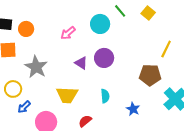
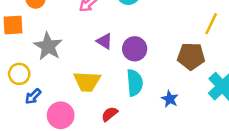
purple circle: (104, 58) -> (135, 49), moved
cyan semicircle: (105, 96) -> (135, 83), size x1.5

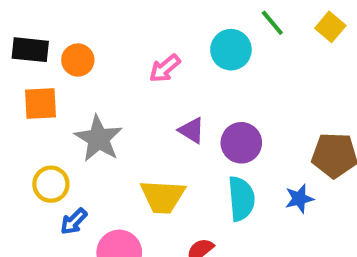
blue star: (170, 99) -> (299, 199), moved, turned 30

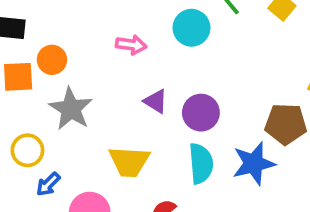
orange circle: (78, 60) -> (52, 60), moved
pink arrow: (165, 68) -> (131, 45), turned -132
blue star: (299, 199) -> (254, 164), size x1.6

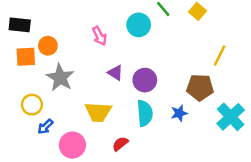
pink arrow: (131, 45) -> (99, 36), turned 54
blue star: (254, 164) -> (179, 113), size x0.6

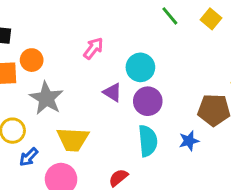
cyan circle: (139, 25) -> (140, 67), moved
pink arrow: (99, 36) -> (93, 48), turned -114
yellow trapezoid: (98, 112) -> (73, 139), moved

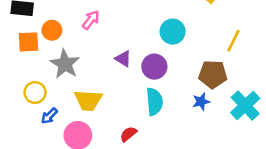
pink arrow: (93, 48) -> (91, 20), moved
cyan circle: (140, 67) -> (173, 32), moved
blue star: (189, 141) -> (201, 102), moved

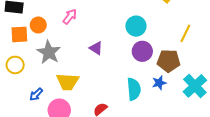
purple circle: (154, 67) -> (142, 51), moved
yellow circle: (35, 93) -> (15, 65), moved
cyan semicircle: (154, 102) -> (134, 89), moved

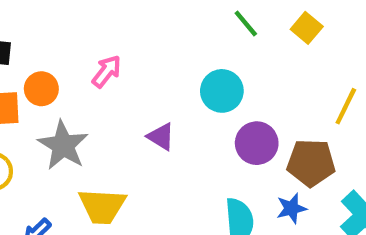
cyan circle: (136, 26) -> (222, 91), moved

